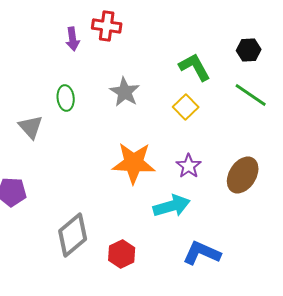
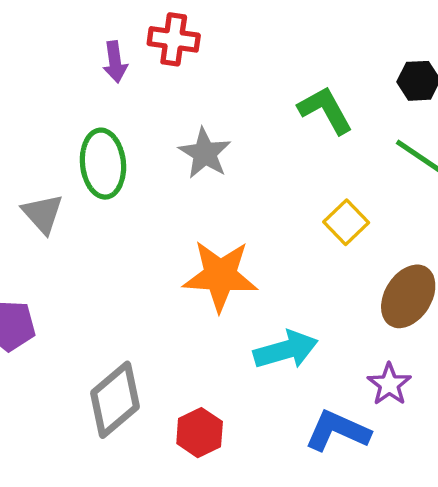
green ellipse: (66, 98) -> (103, 164), size x1.5
yellow square: (186, 107) -> (346, 222), moved
purple star: (189, 166) -> (389, 384), moved

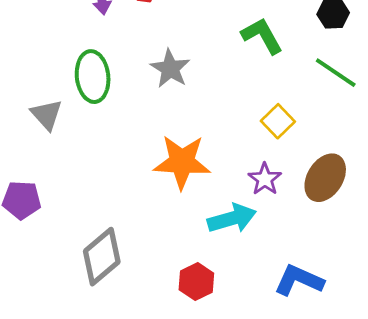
purple star: (389, 384) -> (265, 179), moved
blue L-shape: (338, 431) -> (299, 280), moved
red hexagon: (200, 433) -> (196, 282), moved

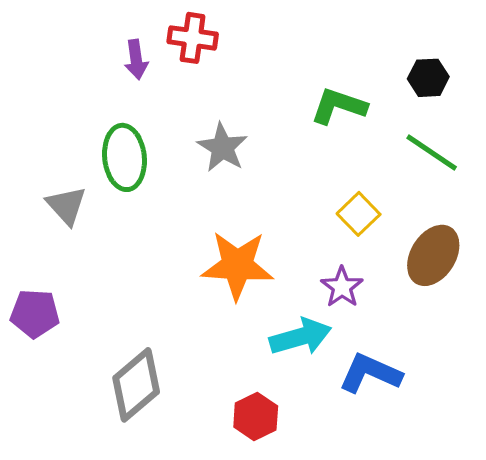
green L-shape: (262, 36) -> (339, 106), turned -42
brown ellipse: (325, 178) -> (433, 255), moved
blue L-shape: (299, 280) -> (370, 373), moved

